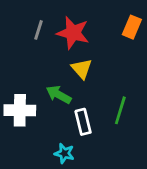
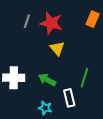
green arrow: (59, 95) -> (47, 80), moved
white rectangle: (83, 122) -> (69, 98), moved

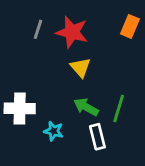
green arrow: (47, 80) -> (86, 107), moved
cyan star: (45, 108) -> (54, 131), moved

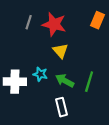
cyan star: (54, 131) -> (40, 74), moved
white rectangle: (97, 137) -> (62, 107), moved

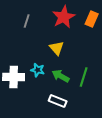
red star: (54, 24) -> (64, 17), moved, turned 30
white rectangle: (62, 107) -> (58, 101), turned -54

